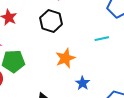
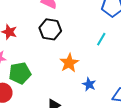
cyan line: (102, 39) -> (101, 39), turned -40

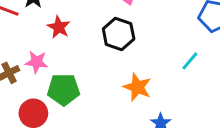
orange star: (69, 63) -> (137, 87), turned -30

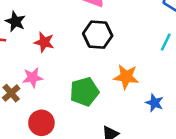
green pentagon: (64, 89) -> (84, 92), moved

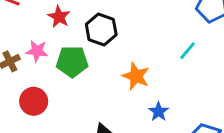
black hexagon: (98, 35) -> (101, 29), moved
green pentagon: (84, 92) -> (72, 61), moved

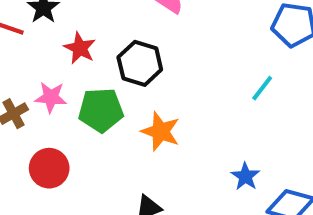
orange star: (136, 76) -> (161, 131), moved
blue star: (159, 112) -> (245, 176), moved

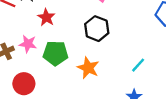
black hexagon: (140, 63) -> (97, 29), moved
cyan line: (262, 88) -> (138, 65), moved

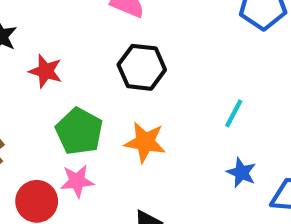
pink star: (28, 44) -> (77, 181), moved
green pentagon: (56, 53) -> (79, 131), turned -30

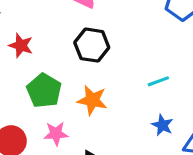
cyan line: (234, 113) -> (158, 81), turned 40
pink star: (77, 181) -> (56, 134), moved

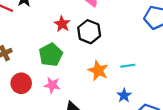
red star: (21, 45) -> (62, 24), moved
orange star: (92, 100) -> (98, 71), moved

